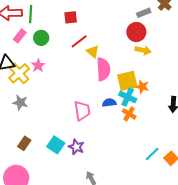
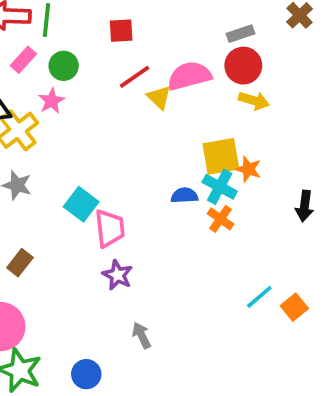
gray rectangle: (144, 13) -> (241, 34), moved
pink star: (38, 66) -> (51, 101), moved
pink semicircle: (103, 69) -> (189, 76), moved, turned -105
pink trapezoid: (82, 111) -> (110, 228), moved
cyan square: (56, 145) -> (81, 204), moved

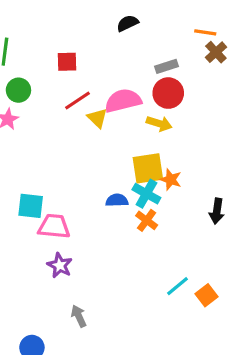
yellow arrow: (254, 101) -> (159, 124), moved
cyan square: (81, 204) -> (31, 206), turned -32
pink trapezoid: (110, 228) -> (54, 226), turned -80

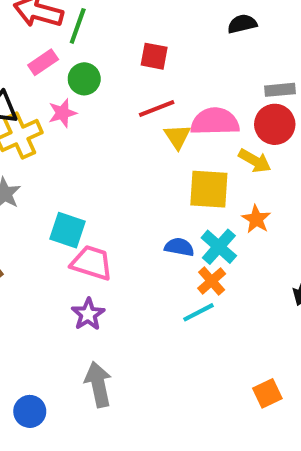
yellow square: (148, 168) -> (209, 189), moved
orange star: (171, 179) -> (256, 219), moved
cyan line: (178, 286) -> (199, 312), moved
gray arrow: (79, 316) -> (98, 384), size x1.5

